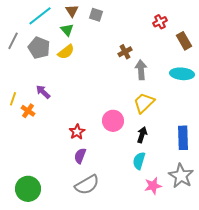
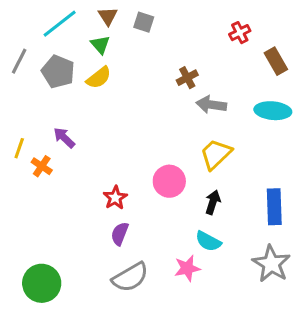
gray arrow: (141, 70) -> (211, 105), turned -78
cyan semicircle: (139, 161) -> (208, 241), turned -78
pink star: (153, 186) -> (187, 268), moved

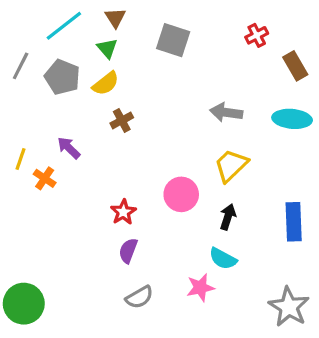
gray square: (144, 22) -> (173, 40), moved, size x1.5
brown cross: (187, 78) -> (122, 120), moved
gray star: (271, 264) -> (289, 307), moved
gray semicircle: (130, 277) -> (139, 297), size x0.7
green circle: (42, 283) -> (24, 304), moved

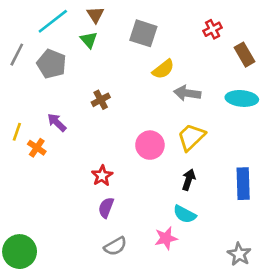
yellow semicircle: (106, 84) -> (163, 69), moved
pink circle: (181, 194) -> (150, 145), moved
gray star: (289, 307) -> (239, 254), size x0.7

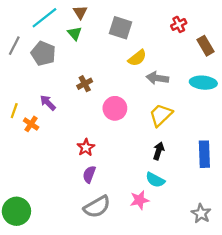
pink circle: (150, 145) -> (115, 108), moved
gray semicircle: (115, 246) -> (97, 207), size x1.4

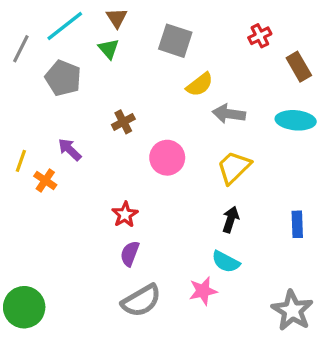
gray line: (14, 46) -> (21, 49), moved
blue rectangle: (204, 154) -> (297, 224), size x0.7
gray star: (201, 213) -> (292, 310), size x1.4

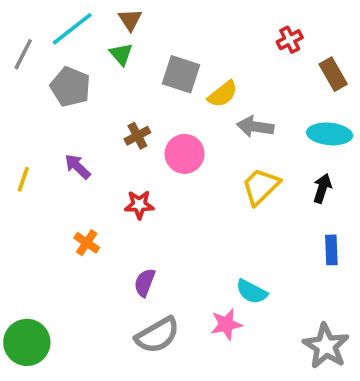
gray square: (175, 41) -> (181, 74), moved
pink circle: (167, 158) -> (185, 154), moved
orange cross: (45, 180) -> (87, 243), moved
red star: (125, 215) -> (139, 205), moved, turned 30
black arrow: (231, 219) -> (322, 188), moved

